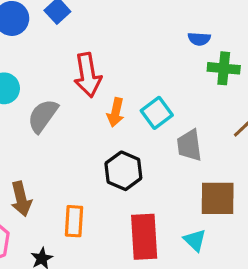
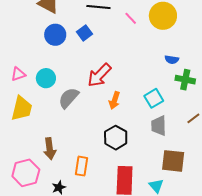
red arrow: (88, 75) -> (99, 75), turned 48
cyan square: (157, 113) -> (154, 98), moved

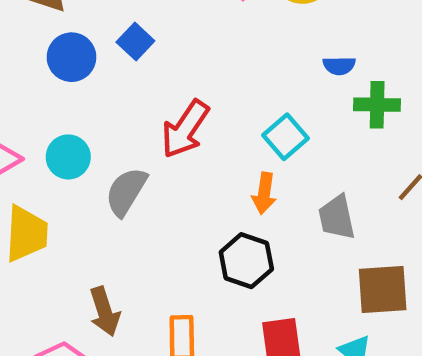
cyan square: (154, 98) -> (285, 137), moved
orange arrow: (114, 100) -> (264, 193), moved

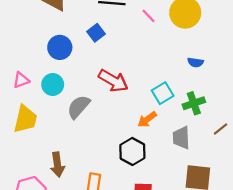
blue circle: (72, 57) -> (60, 47), moved
green cross: (377, 105) -> (194, 103), moved, turned -30
red arrow: (185, 129) -> (113, 81), turned -104
orange arrow: (264, 193) -> (147, 119), turned 36

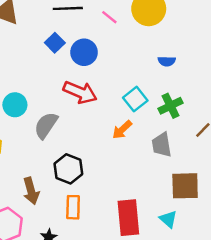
blue circle: (60, 47) -> (84, 52), moved
black hexagon: (132, 151) -> (68, 169), moved

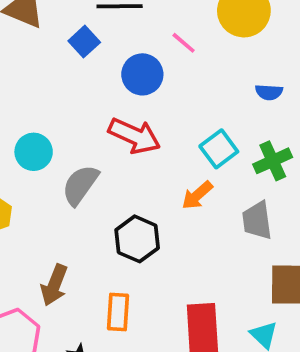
pink line: (109, 17) -> (184, 43), moved
blue square: (55, 43) -> (84, 42), moved
black hexagon: (68, 169) -> (137, 239), moved
brown arrow: (31, 191) -> (54, 285), turned 35

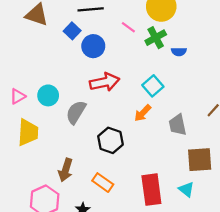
blue circle: (142, 74) -> (93, 46), moved
red arrow: (134, 136) -> (105, 82), turned -32
green cross: (273, 161) -> (156, 38), moved
orange rectangle: (118, 312) -> (103, 183), turned -54

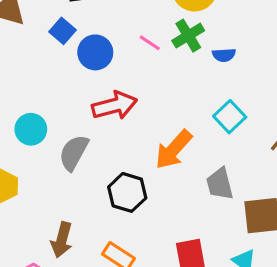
pink line: (128, 27) -> (150, 43), moved
cyan square: (153, 86) -> (230, 117), moved
orange arrow: (143, 113) -> (174, 150), size x1.5
gray trapezoid: (178, 125) -> (220, 184), moved

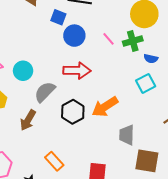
blue square: (63, 31) -> (58, 17), turned -35
cyan square: (230, 117) -> (146, 83), moved
black hexagon: (127, 192) -> (73, 112), moved
brown arrow: (62, 240) -> (28, 120), moved

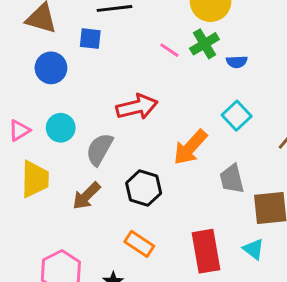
blue circle: (74, 36) -> (51, 68), moved
cyan square: (146, 83) -> (237, 116), moved
black hexagon: (73, 112) -> (144, 188), moved
brown arrow: (28, 120) -> (86, 196), turned 30

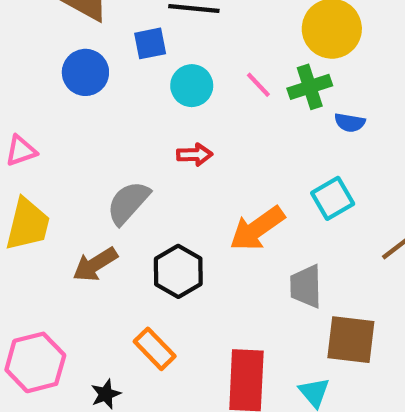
blue square: (90, 39) -> (150, 43), turned -30
red arrow: (137, 107) -> (195, 155), size x0.6
cyan circle: (61, 128) -> (192, 86), moved

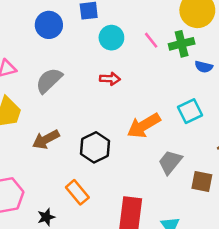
gray semicircle: (128, 203) -> (49, 80), moved
gray trapezoid: (306, 286) -> (170, 162), turned 36
brown square: (351, 340) -> (202, 182), moved, size x0.7

